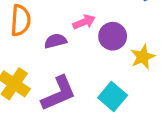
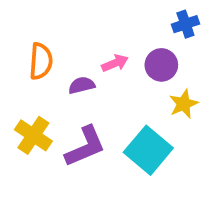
purple circle: (113, 36) -> (161, 65), moved
cyan square: (113, 97) -> (148, 150), size x1.4

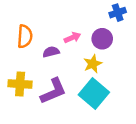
yellow star: (184, 104) -> (93, 64), moved
yellow cross: (33, 135) -> (20, 84), turned -30

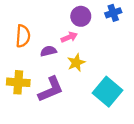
purple circle: (102, 39) -> (81, 16), moved
yellow star: (93, 64) -> (76, 63), moved
cyan square: (94, 94) -> (107, 92), moved

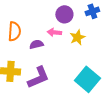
pink arrow: (69, 37) -> (54, 32), turned -152
yellow star: (76, 63) -> (77, 37), moved

